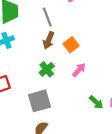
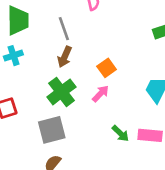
orange square: (71, 45) -> (107, 68), moved
green cross: (47, 69) -> (61, 92), size x1.5

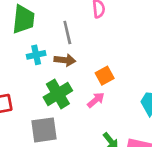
cyan cross: (13, 56) -> (36, 55), moved
brown arrow: (65, 57) -> (65, 60), turned -114

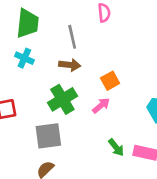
cyan cross: (36, 55) -> (24, 58), moved, turned 36

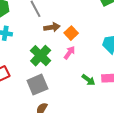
brown arrow: (70, 65) -> (52, 27), moved

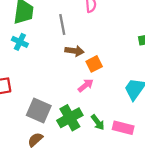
green cross: (41, 56) -> (70, 118), moved
gray square: (37, 85) -> (39, 110), turned 30

